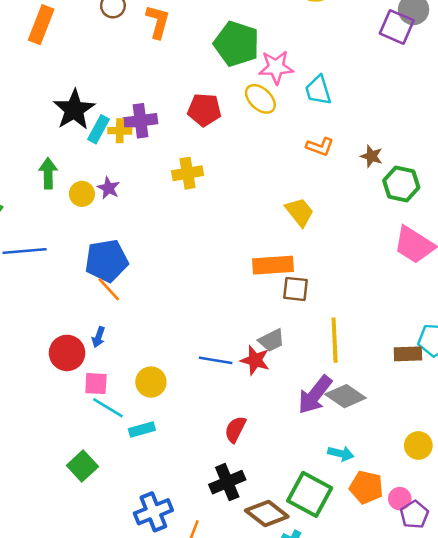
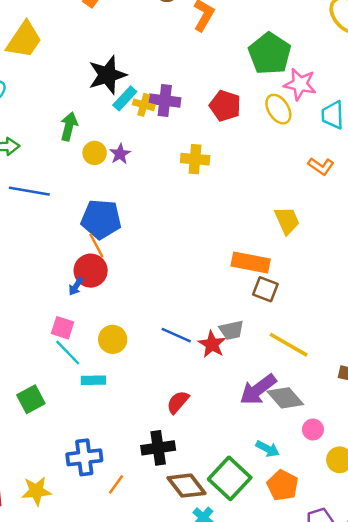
yellow line: (335, 340) -> (289, 345), turned -72
red circle: (67, 353) -> (91, 271), moved
pink circle: (400, 499) -> (313, 430), moved

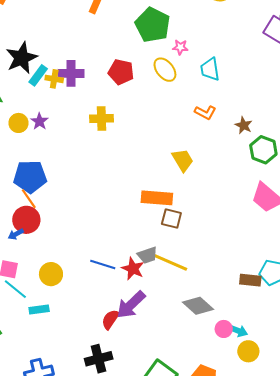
pink star: (300, 84) -> (180, 47), size x0.6
blue arrow: (76, 286) -> (16, 234), turned 35
yellow line: (289, 345) -> (171, 263), moved
purple arrow: (258, 390) -> (131, 305), moved
cyan arrow: (267, 449) -> (238, 331), moved

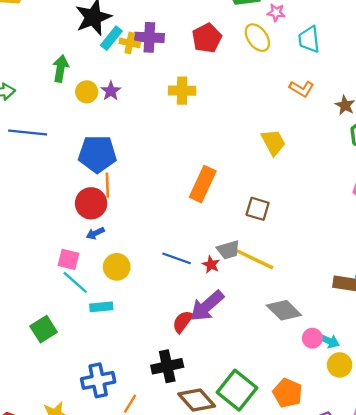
red pentagon: (121, 72) -> (207, 38), turned 30
orange rectangle: (157, 198) -> (203, 184), moved, turned -72
orange line: (29, 199) -> (107, 185), moved, turned 30
blue arrow: (16, 234) -> (95, 233), moved
red star: (133, 269) -> (211, 265), size x0.7

